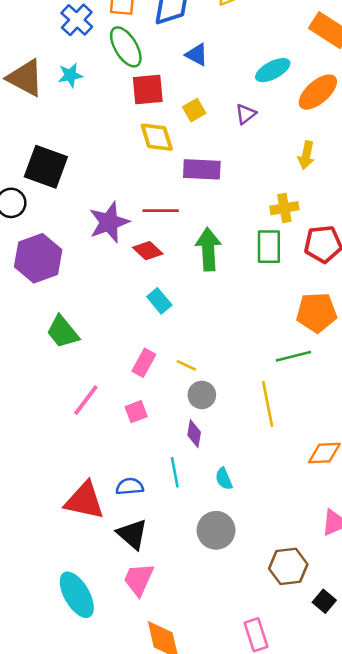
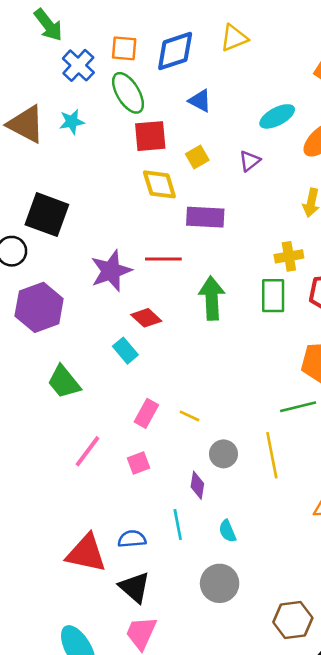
red diamond: (148, 251) -> (146, 318), moved
cyan rectangle: (159, 301) -> (125, 351), moved
gray circle: (202, 395) -> (223, 454), moved

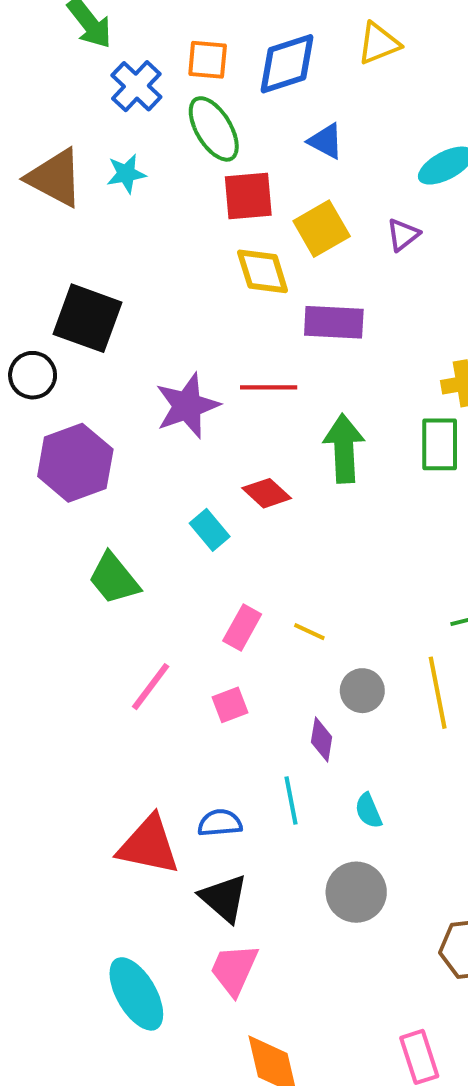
yellow square: (197, 157) -> (322, 229), size x1.5
red diamond: (146, 318) -> (267, 493), moved

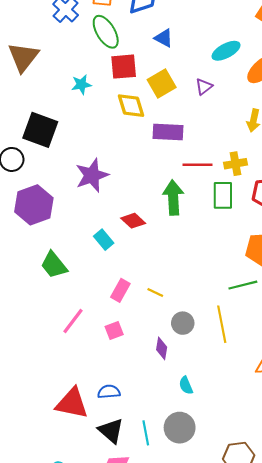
cyan star: (126, 174) -> (81, 85), moved
brown triangle: (55, 178) -> (23, 57), turned 40
red line: (269, 387) -> (198, 165), moved
cyan line: (291, 801) -> (146, 433), moved

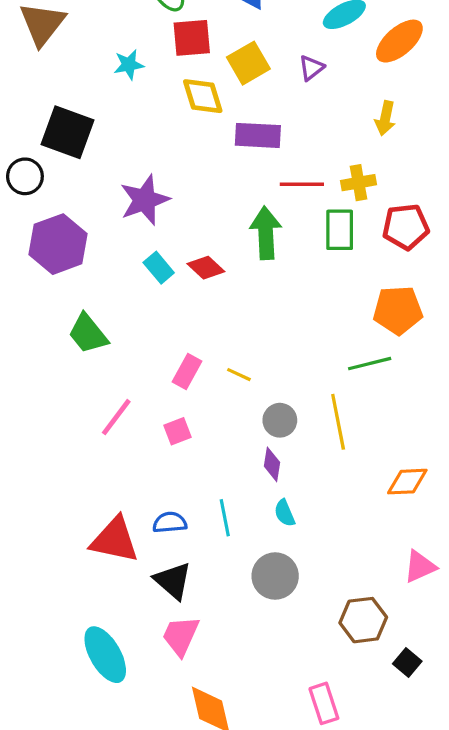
cyan rectangle: (104, 240) -> (159, 268), moved
purple diamond: (162, 348) -> (272, 464), moved
cyan line: (146, 433) -> (225, 518), moved

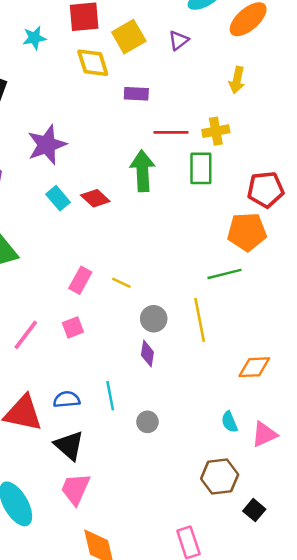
purple rectangle: (258, 135) -> (136, 94), size x0.7
red pentagon: (406, 227) -> (266, 189), moved
pink line: (116, 417) -> (26, 335), moved
cyan semicircle: (285, 513) -> (229, 422), moved
gray circle: (275, 576) -> (147, 422), moved, size x0.6

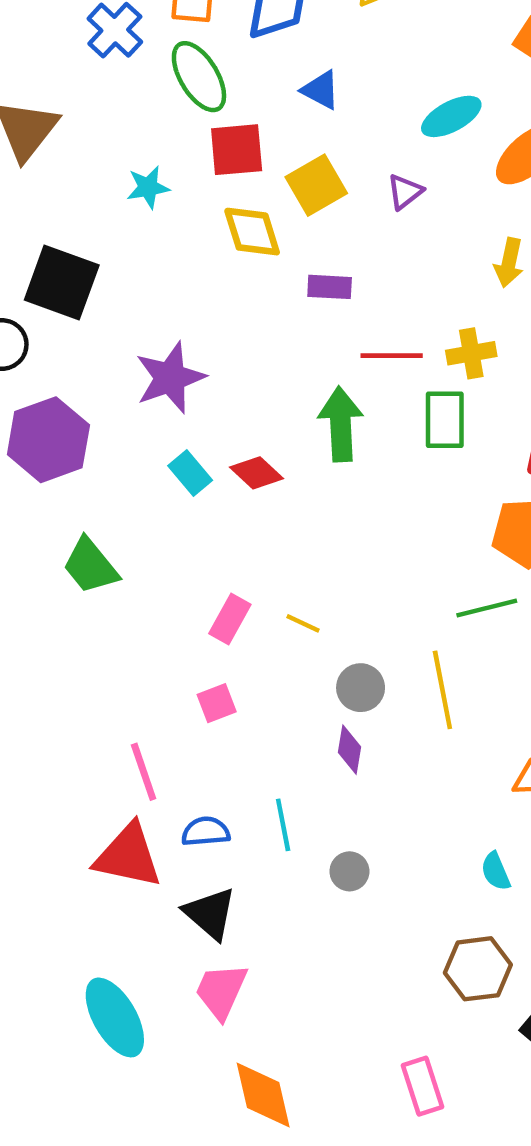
pink line: (26, 335) -> (144, 772), moved, turned -56

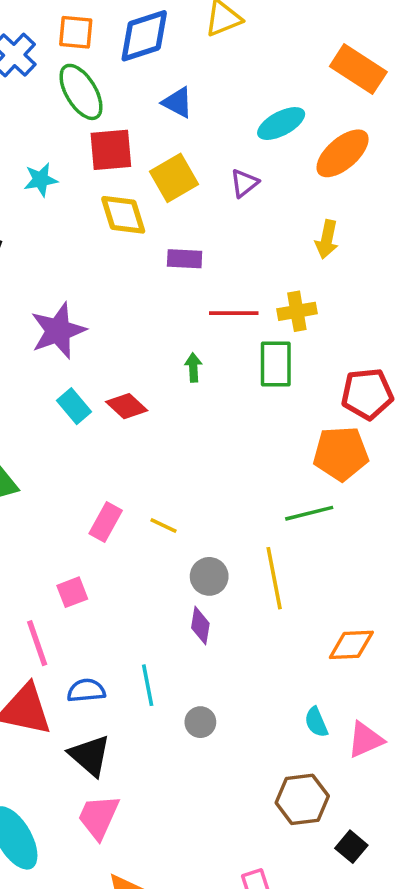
green arrow: (341, 424) -> (193, 368), size x0.5
pink square: (217, 703) -> (72, 592), moved

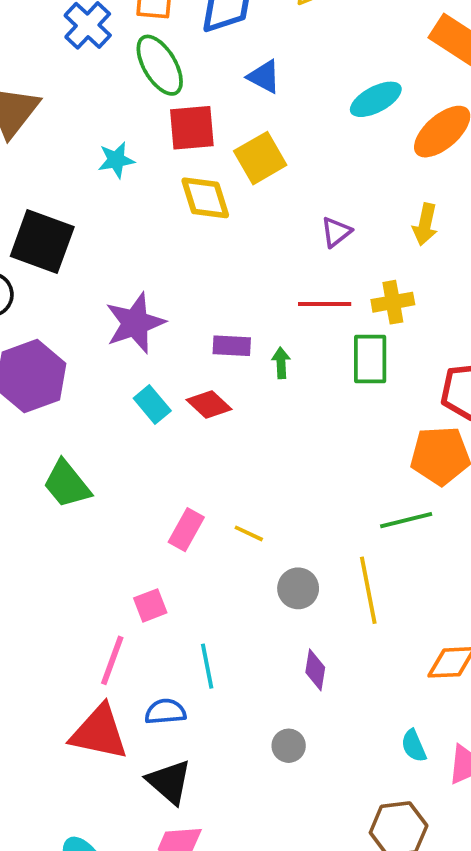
purple triangle: (244, 183) -> (336, 232), moved
purple rectangle: (185, 259) -> (232, 346), moved
purple diamond: (200, 626) -> (315, 670), moved
pink line: (37, 643) -> (112, 660), turned 39
cyan line: (148, 685) -> (207, 666), moved

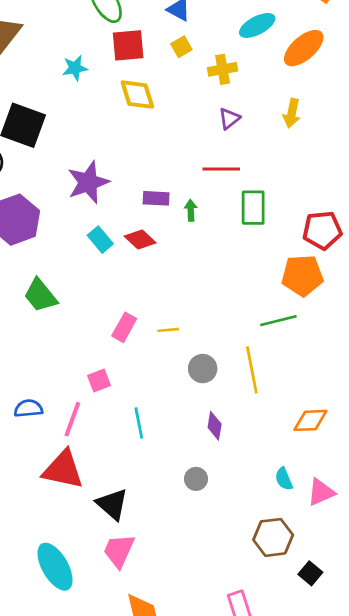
yellow square: (260, 158) -> (181, 47), moved, size x0.6
yellow cross: (393, 302) -> (223, 69), moved
yellow line: (249, 533) -> (168, 330), turned -30
blue semicircle: (165, 712) -> (28, 408), moved

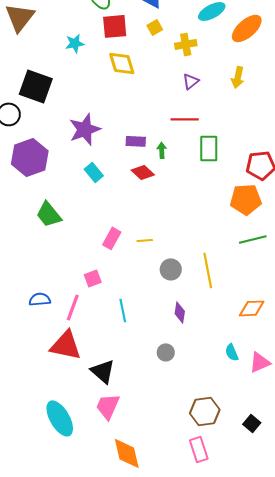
red diamond: (140, 240) -> (143, 172), moved
green line: (278, 321) -> (253, 239), moved
brown hexagon: (273, 537) -> (205, 411), moved

